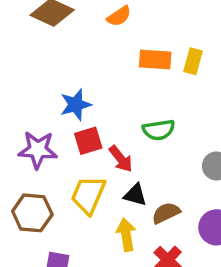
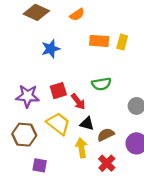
blue star: (76, 105) -> (51, 49), moved
yellow trapezoid: (88, 195) -> (58, 124), turned 105

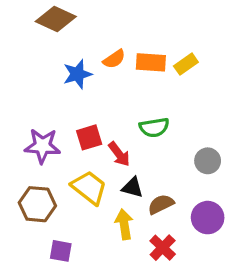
orange semicircle: (77, 15) -> (114, 59), moved
yellow rectangle: (122, 42) -> (186, 64), turned 40

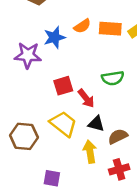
purple star: (42, 146) -> (28, 55), moved
red cross: (163, 248) -> (119, 169), turned 30
purple square: (61, 251) -> (52, 178), moved

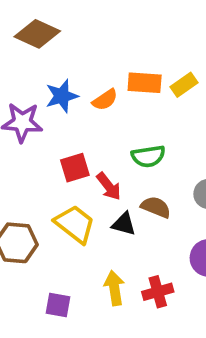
orange semicircle: (82, 26) -> (105, 100), moved
brown semicircle: (118, 136) -> (156, 207), moved, turned 48
yellow arrow: (90, 152) -> (114, 288), moved

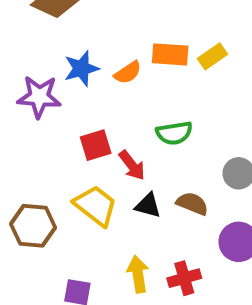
brown semicircle: (156, 207) -> (192, 204), moved

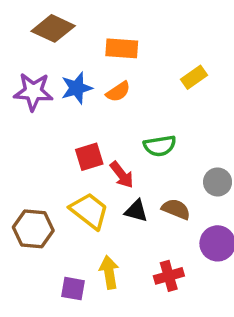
orange rectangle: (170, 54) -> (122, 48), moved
purple star: (39, 97) -> (33, 92), moved
yellow arrow: (138, 274) -> (109, 272), moved

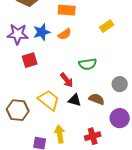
red square: (89, 157) -> (30, 60), moved

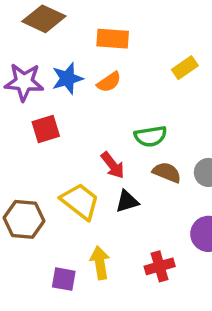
brown semicircle: (97, 99) -> (167, 172), moved
black triangle: (75, 100) -> (127, 201), turned -32

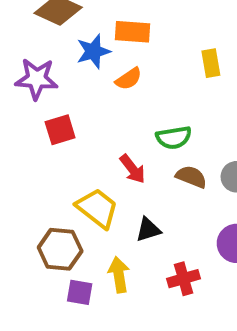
yellow rectangle: (185, 68) -> (211, 63), turned -65
blue star: (67, 78) -> (93, 51), moved
black triangle: (127, 201) -> (148, 230), moved
brown hexagon: (24, 219) -> (60, 249), moved

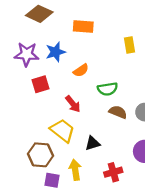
blue star: (93, 51) -> (56, 52), moved
orange semicircle: (129, 79) -> (81, 70), moved
red arrow: (133, 169) -> (73, 104), moved

